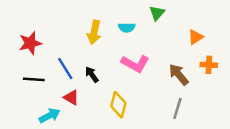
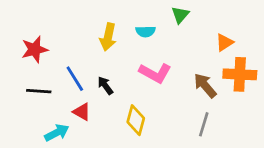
orange cross: (209, 65) -> (240, 74), size x1.6

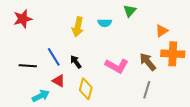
red star: (35, 49) -> (23, 19), moved
pink L-shape: (155, 73) -> (117, 66), moved
yellow diamond: (136, 120) -> (86, 89), moved

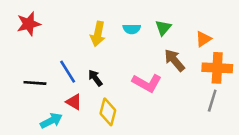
green triangle: (130, 11) -> (163, 28), moved
brown arrow: (148, 62) -> (174, 60), moved
gray line: (147, 90) -> (212, 101), moved

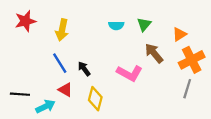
yellow arrow: (98, 34) -> (62, 30), moved
orange cross: (217, 68) -> (192, 60), turned -30
black line: (35, 83) -> (20, 94), moved

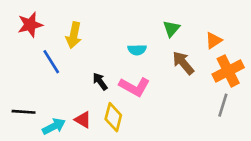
cyan semicircle: (116, 25) -> (137, 50), moved
blue line: (60, 63) -> (51, 62), moved
pink L-shape: (130, 73) -> (134, 87), moved
red triangle: (65, 90) -> (83, 120), moved

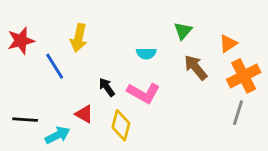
red star: (30, 25) -> (21, 41), moved
red triangle: (83, 120) -> (84, 114), moved

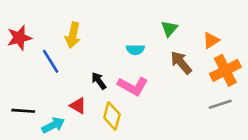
gray line: (238, 113) -> (220, 104), turned 55

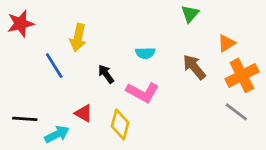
green triangle: (169, 29) -> (190, 14), moved
red star: (19, 38) -> (21, 24), moved
black arrow: (99, 81) -> (106, 74), moved
gray line: (220, 104) -> (236, 112), turned 55

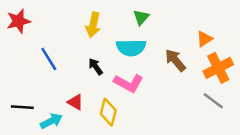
green triangle: (190, 14) -> (141, 17), moved
yellow arrow: (78, 38) -> (93, 25), moved
cyan semicircle: (145, 53) -> (131, 48), size x1.6

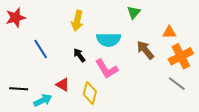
green triangle: (141, 17) -> (134, 12), moved
orange triangle: (204, 39) -> (169, 32), turned 32
pink L-shape: (129, 83) -> (107, 69), turned 30

